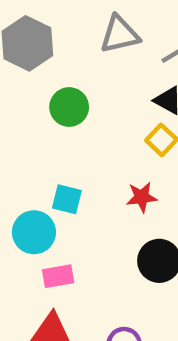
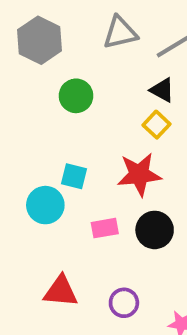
red star: (142, 197) -> (139, 174), size x1.6
pink rectangle: (58, 276) -> (105, 228), moved

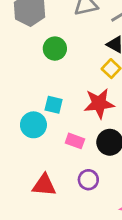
pink rectangle: (105, 228) -> (75, 141), turned 30
purple circle: (124, 303) -> (88, 180), moved

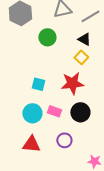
green circle: (55, 49) -> (47, 37), moved
cyan circle: (33, 125) -> (32, 113), moved

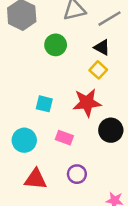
black circle: (80, 112) -> (111, 130), moved
cyan circle: (32, 113) -> (24, 140), moved

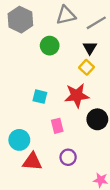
black triangle: (102, 47) -> (90, 48), turned 32
pink rectangle: (64, 138) -> (57, 126), turned 56
cyan circle: (24, 140) -> (19, 140), moved

